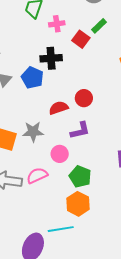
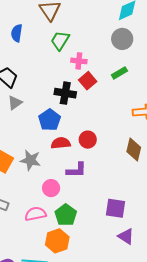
red square: (81, 39) -> (88, 81), moved
blue pentagon: (32, 78) -> (50, 120), moved
pink semicircle: (37, 175) -> (35, 214), moved

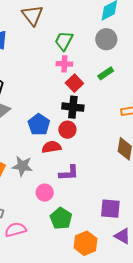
green trapezoid: (60, 40) -> (64, 41), moved
black cross: (65, 93) -> (73, 107), moved
red circle: (88, 140) -> (67, 130), moved
pink semicircle: (35, 214) -> (16, 230), moved
orange hexagon: (57, 241) -> (85, 243), moved

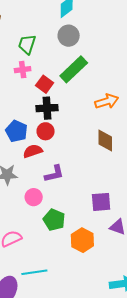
pink cross: (64, 64) -> (23, 70), moved
green rectangle: (106, 73) -> (74, 69), size x1.8

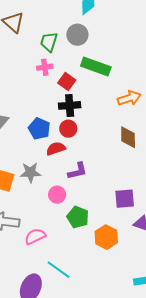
gray circle: (69, 36) -> (77, 35), moved
green rectangle: (74, 69) -> (96, 66), turned 64
cyan line: (34, 272) -> (59, 270), turned 45

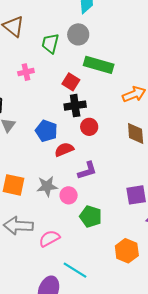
pink cross: (45, 67) -> (26, 72), moved
red circle: (68, 129) -> (89, 127), moved
gray star: (30, 172) -> (47, 186), moved
orange hexagon: (106, 237) -> (127, 251), moved

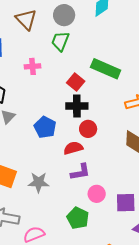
gray circle: (78, 34) -> (64, 15), moved
red semicircle: (64, 150) -> (73, 148), moved
pink circle: (69, 195) -> (97, 194), moved

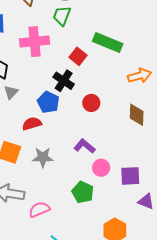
pink cross: (33, 66) -> (35, 42), size x1.8
black cross: (77, 106) -> (64, 81), moved, turned 35
red semicircle: (73, 148) -> (32, 124), moved
purple L-shape: (80, 172) -> (84, 146), turned -130

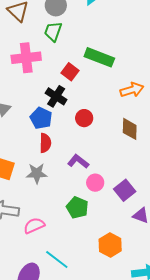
red semicircle: (32, 124) -> (45, 143), moved, turned 108
purple square: (130, 176) -> (125, 190), turned -35

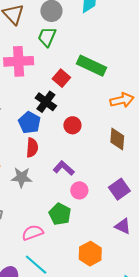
purple square: (125, 190) -> (119, 189), moved
pink semicircle: (34, 226) -> (33, 233), moved

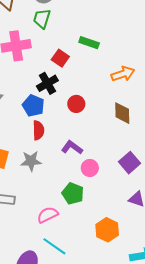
green rectangle: (92, 66) -> (89, 43), size x0.7
black cross: (46, 102) -> (47, 83), turned 30

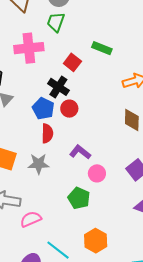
black cross: (47, 83) -> (58, 87), turned -30
red circle: (76, 104) -> (69, 109), moved
pink semicircle: (48, 215) -> (31, 219), moved
orange hexagon: (107, 230) -> (96, 241), moved

